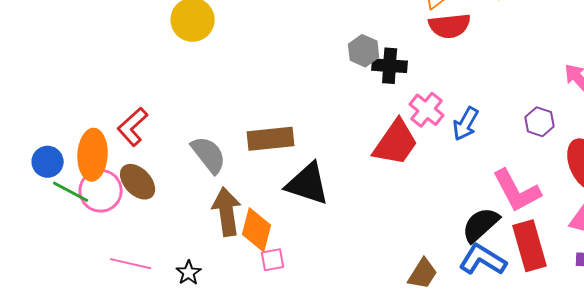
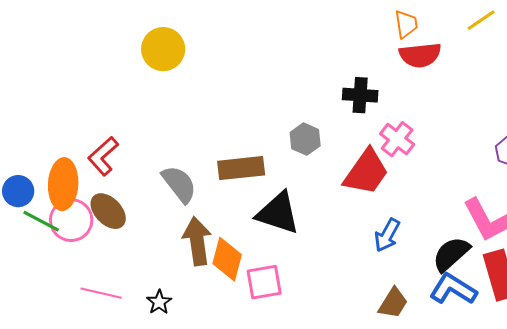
gray hexagon: (364, 51) -> (305, 139), moved
blue arrow: (466, 124) -> (387, 235), moved
pink square: (273, 260) -> (264, 282), moved, size x1.5

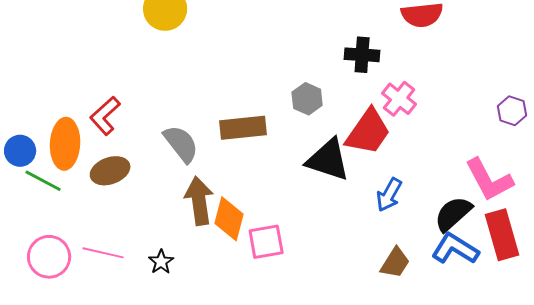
brown ellipse: (108, 211) -> (110, 171), turned -66
black triangle: (278, 213) -> (328, 160), moved
pink circle: (71, 220) -> (49, 257), moved

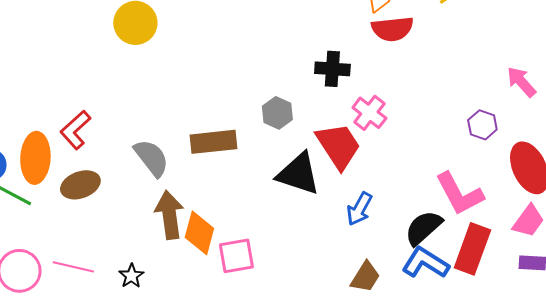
red trapezoid: (368, 132) -> (338, 146), turned -68
red rectangle: (502, 235) -> (472, 249), turned 36

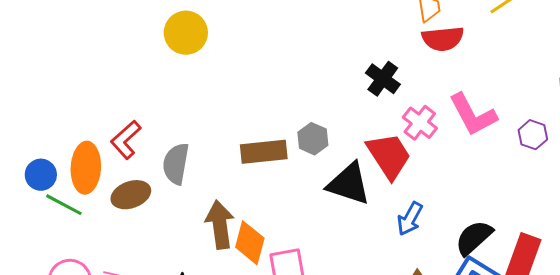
black cross: (332, 69) -> (383, 79), turned 32
gray hexagon: (277, 113) -> (313, 139), moved
gray semicircle: (151, 158) -> (176, 164), moved, turned -132
pink L-shape: (459, 194) -> (473, 115), moved

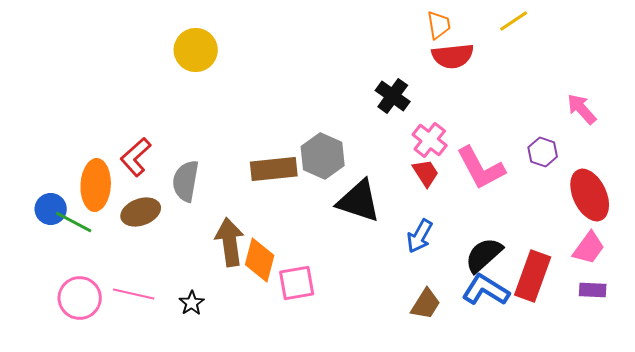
pink L-shape: (473, 115) -> (481, 168), moved
gray hexagon: (313, 139) -> (323, 156), size x1.4
red trapezoid: (389, 156) -> (426, 173), moved, size x0.6
blue circle: (41, 175) -> (51, 209), moved

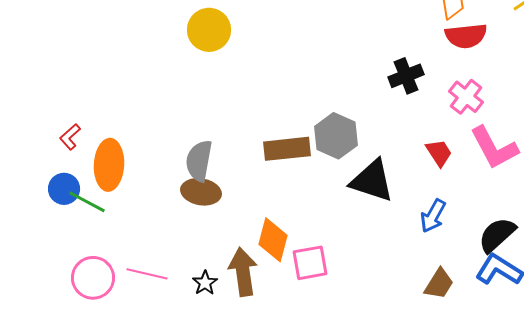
black cross: (393, 96) -> (406, 76), turned 32
pink cross: (430, 140) -> (466, 97), moved
red L-shape: (136, 157) -> (70, 137), moved, size x0.7
brown ellipse: (141, 212) -> (201, 192), moved, turned 30
brown arrow: (230, 242) -> (243, 272), moved

